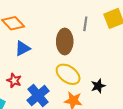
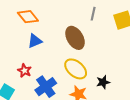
gray line: (85, 24) -> (93, 14), moved
brown ellipse: (65, 41) -> (75, 38), turned -35

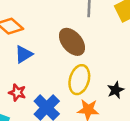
yellow ellipse: (76, 69) -> (79, 80), turned 75

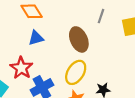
red star: (17, 93) -> (21, 68), size x1.5

